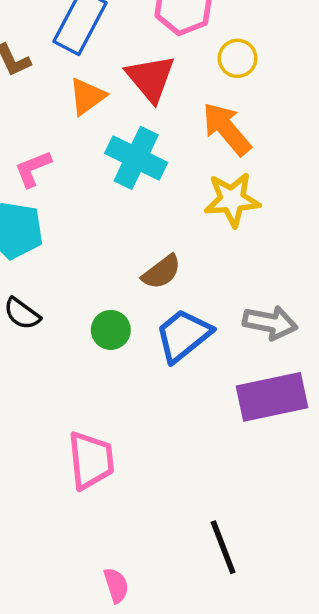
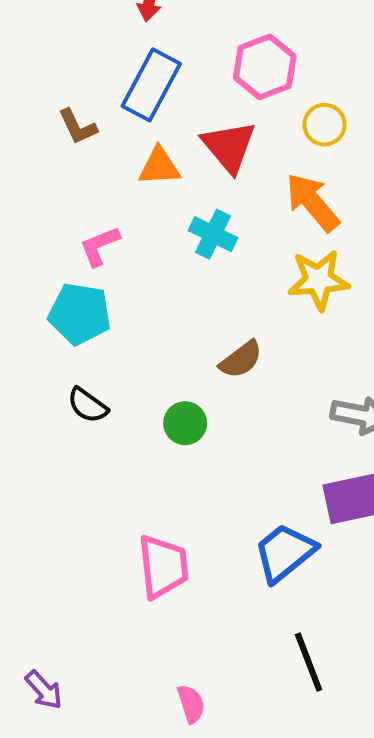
orange triangle: (87, 96) -> (159, 166), turned 33
cyan cross: (136, 158) -> (213, 234), size x0.7
blue trapezoid: (183, 335) -> (285, 553), moved

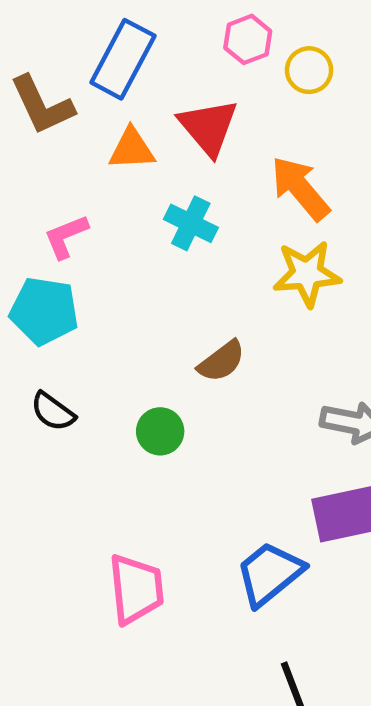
pink hexagon: (265, 67) -> (248, 39), size x0.7
yellow circle: (324, 125) -> (309, 70), moved
brown L-shape: (78, 127) -> (42, 105), size x1.5

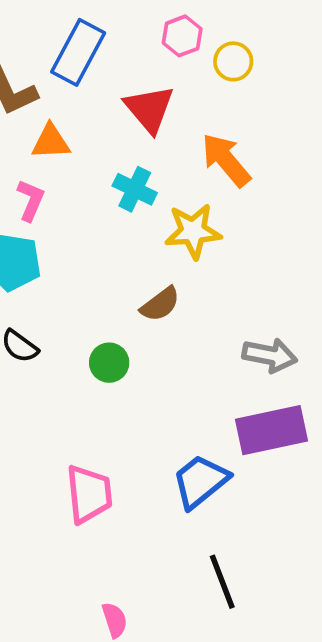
orange triangle: (132, 149) -> (51, 142), moved
pink L-shape: (66, 236) -> (31, 200), turned 135
yellow star: (307, 274) -> (193, 231), moved

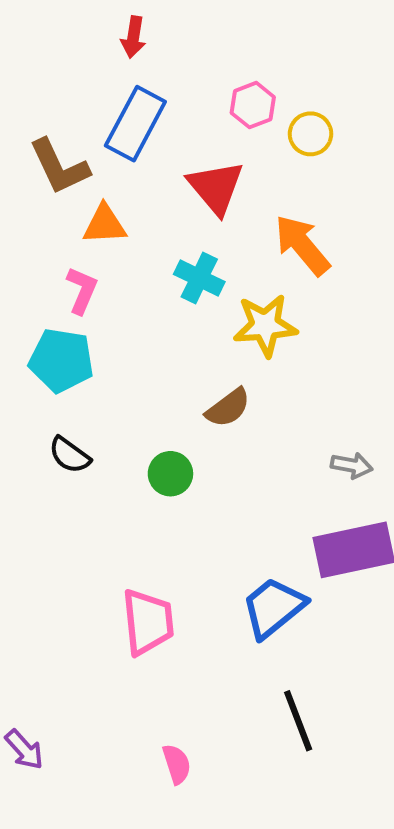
gray arrow: (270, 355) -> (352, 465), size x0.7

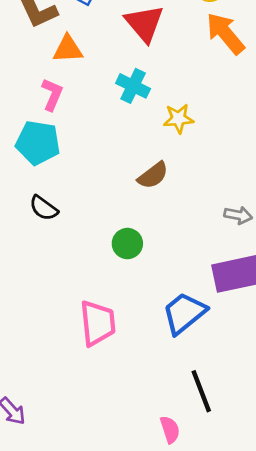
orange arrow: (302, 245) -> (225, 33), moved
yellow star: (265, 325) -> (179, 119), size x0.7
green circle: (170, 474) -> (127, 244), moved
pink semicircle: (177, 764) -> (170, 430), moved

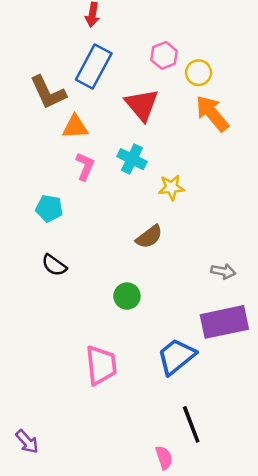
pink L-shape: (52, 94) -> (85, 166), moved
cyan pentagon: (38, 143) -> (49, 208), size x0.7

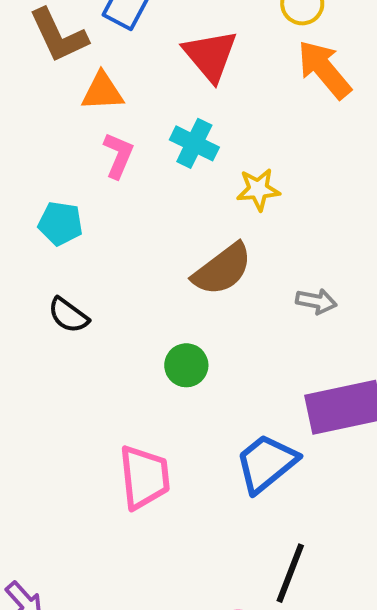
brown semicircle: (149, 237) -> (222, 269), size x1.4
gray arrow: (223, 271) -> (316, 301), moved
black line: (191, 424) -> (290, 573), turned 42

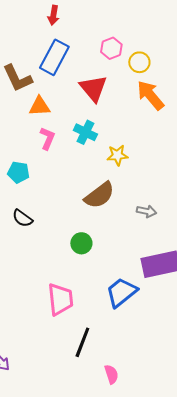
black line: (290, 573) -> (82, 342), moved

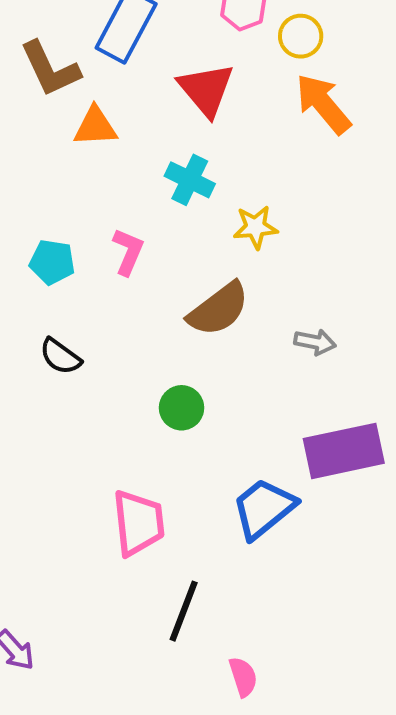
pink L-shape: (47, 138) -> (128, 252), moved

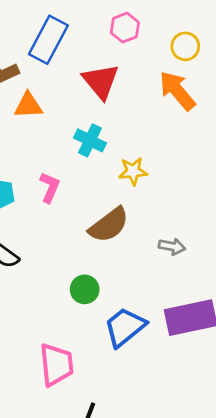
yellow circle: (301, 36) -> (185, 46), moved
blue trapezoid: (264, 508) -> (125, 327), moved

